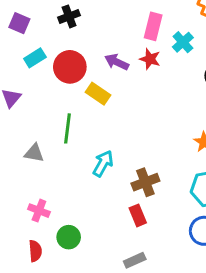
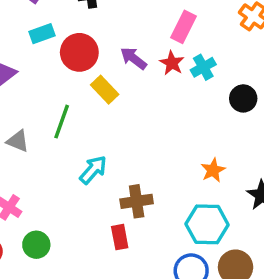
cyan cross: (183, 42) -> (203, 67), moved

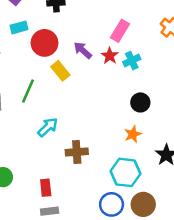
black circle: (243, 98) -> (140, 102), moved
red rectangle: (120, 237) -> (46, 188), moved

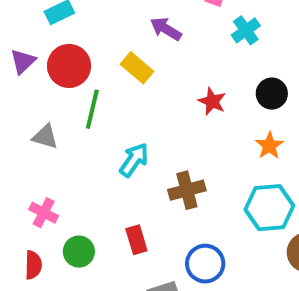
red circle: (45, 43) -> (69, 66), moved
red star: (110, 56) -> (212, 101), moved
red rectangle: (46, 188) -> (136, 240), moved
blue circle: (112, 204) -> (205, 264), moved

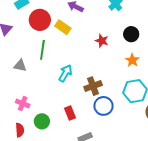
red circle: (69, 66) -> (40, 20), moved
blue circle: (205, 264) -> (103, 106), moved

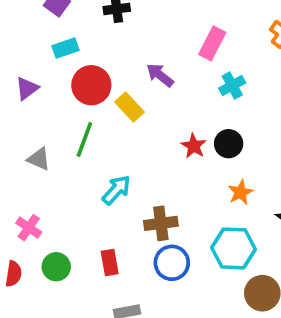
black circle: (131, 34) -> (229, 144), moved

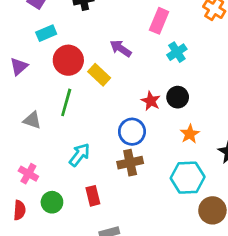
cyan arrow: (116, 190) -> (79, 155), moved
blue circle: (172, 263) -> (132, 132), moved

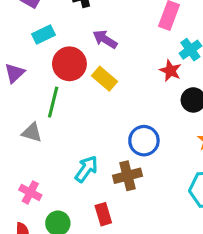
purple arrow: (121, 48) -> (105, 39), moved
red star: (151, 101) -> (170, 71), moved
green line: (66, 102) -> (53, 102), moved
brown cross: (130, 163) -> (128, 176), moved

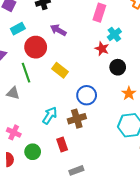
yellow rectangle: (104, 79) -> (60, 70), moved
green line: (53, 102) -> (26, 73), turned -30

